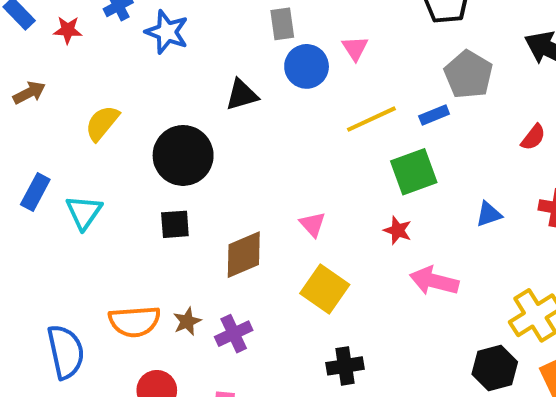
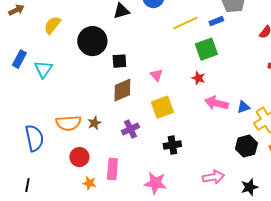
blue triangle: (489, 214) -> (243, 107), moved
black square: (175, 224) -> (119, 61), moved
yellow square: (325, 289) -> (162, 107), turned 35
purple cross: (234, 334) -> (130, 129), moved

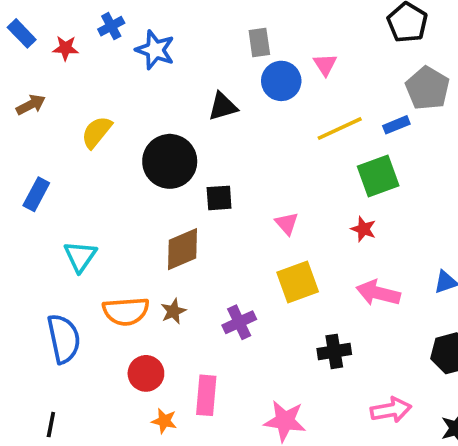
cyan triangle: (43, 69) -> (80, 256), moved
brown diamond: (122, 90) -> (183, 249), moved
pink arrow: (216, 103) -> (378, 293), moved
black cross: (172, 145) -> (334, 351), moved

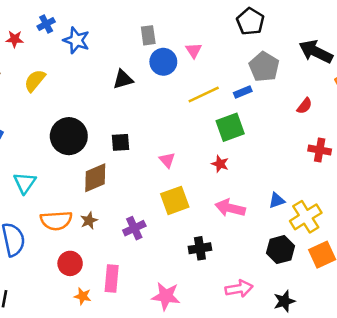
yellow semicircle: (97, 132) -> (35, 81), moved
black circle: (170, 161) -> (69, 136), moved

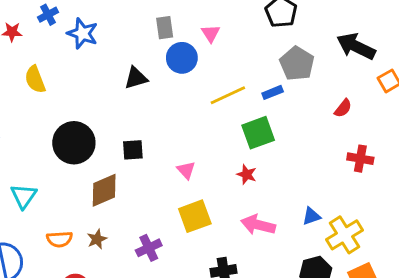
pink triangle: (194, 50) -> (211, 33), moved
yellow semicircle: (35, 81) -> (35, 79), turned -60
orange semicircle: (56, 221) -> (60, 239), size x0.7

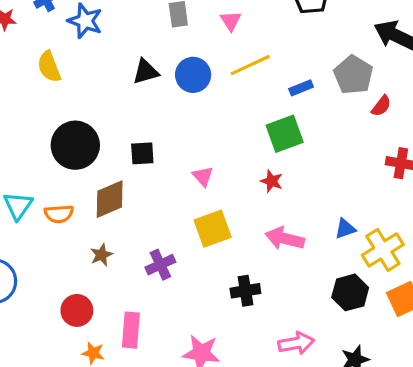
blue circle: (182, 58) -> (193, 75), moved
gray pentagon: (297, 64) -> (353, 75), moved
yellow semicircle: (35, 79) -> (49, 67), moved
yellow line: (228, 95) -> (250, 65), moved
orange semicircle: (60, 239) -> (59, 214), moved

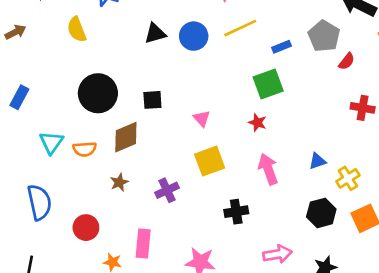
pink arrow: (285, 238) -> (268, 169), turned 56
yellow cross: (383, 250) -> (348, 178), size x0.7
red circle: (77, 310) -> (86, 228), moved

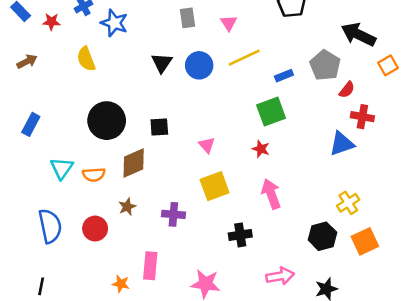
black triangle: (155, 33) -> (162, 63), turned -40
red cross: (363, 108) -> (362, 117), moved
blue triangle: (317, 161) -> (342, 144), moved, size x1.5
purple cross: (167, 190) -> (173, 214), turned 30
red circle: (86, 228) -> (95, 229), moved

